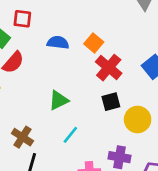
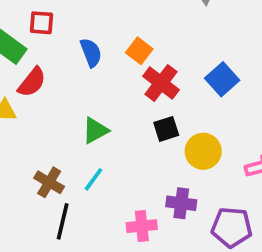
blue semicircle: (58, 43) -> (91, 53), turned 65
cyan line: (70, 135) -> (94, 179), moved

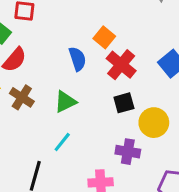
blue semicircle: (91, 53) -> (77, 59), moved
brown cross: (49, 182) -> (22, 97), moved
purple cross: (181, 203) -> (128, 152), moved

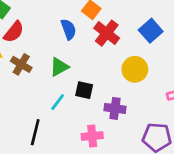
black square: (124, 103) -> (84, 90), moved, turned 30
yellow circle: (154, 123) -> (135, 69), moved

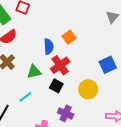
red cross: (107, 33) -> (60, 65), moved
black square: (84, 90) -> (56, 86), moved

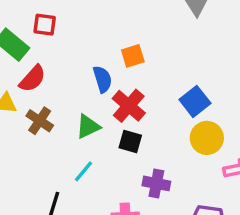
orange square: (69, 37) -> (133, 56), turned 32
blue square: (108, 65) -> (195, 101), moved
yellow circle: (88, 89) -> (207, 138), moved

